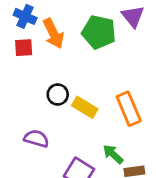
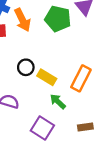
orange rectangle: (129, 109) -> (81, 78), turned 50
green arrow: (113, 154) -> (58, 102), moved

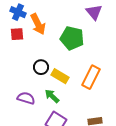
green pentagon: (58, 19) -> (72, 38), moved
green arrow: (58, 102) -> (52, 96), moved

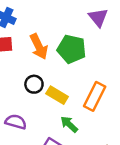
orange arrow: (38, 24) -> (39, 47), moved
green arrow: (52, 96) -> (69, 124), moved

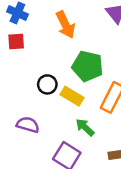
orange arrow: (39, 47) -> (65, 25), moved
green pentagon: (72, 49) -> (88, 66), moved

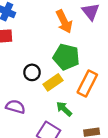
orange arrow: (65, 25) -> (64, 22), moved
yellow rectangle: (72, 96) -> (53, 82), turned -66

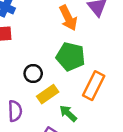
yellow rectangle: (53, 82) -> (48, 94), moved
purple semicircle: (15, 107) -> (15, 111), turned 72

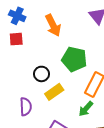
orange arrow: (68, 18) -> (53, 25), moved
green arrow: (68, 113) -> (86, 109), moved, turned -91

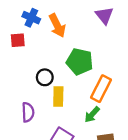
blue cross: (17, 16) -> (31, 18), moved
yellow rectangle: (54, 92) -> (58, 96), turned -54

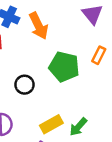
orange rectangle: (101, 89) -> (99, 55), moved, size x0.6
yellow rectangle: (58, 96) -> (51, 124), moved, turned 60

